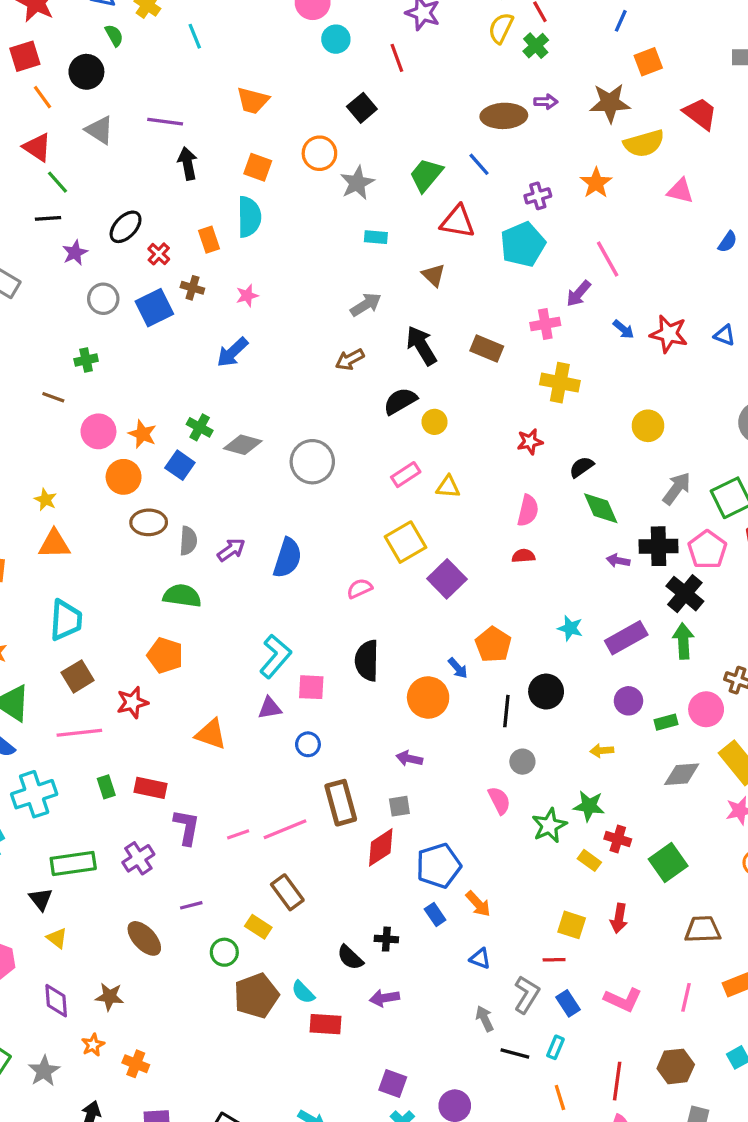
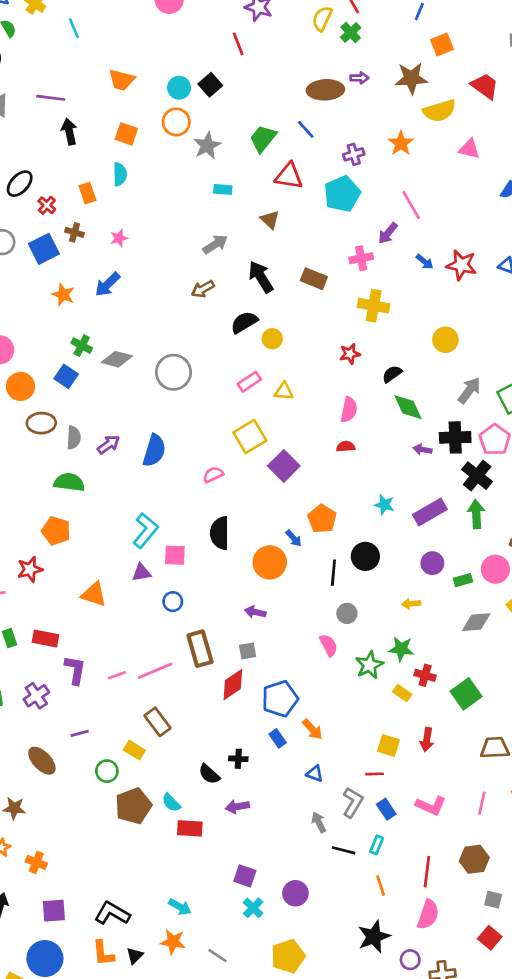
cyan circle: (336, 39) -> (179, 88), moved
cyan semicircle: (249, 217) -> (120, 174), size x0.7
orange star: (142, 434) -> (63, 295), moved

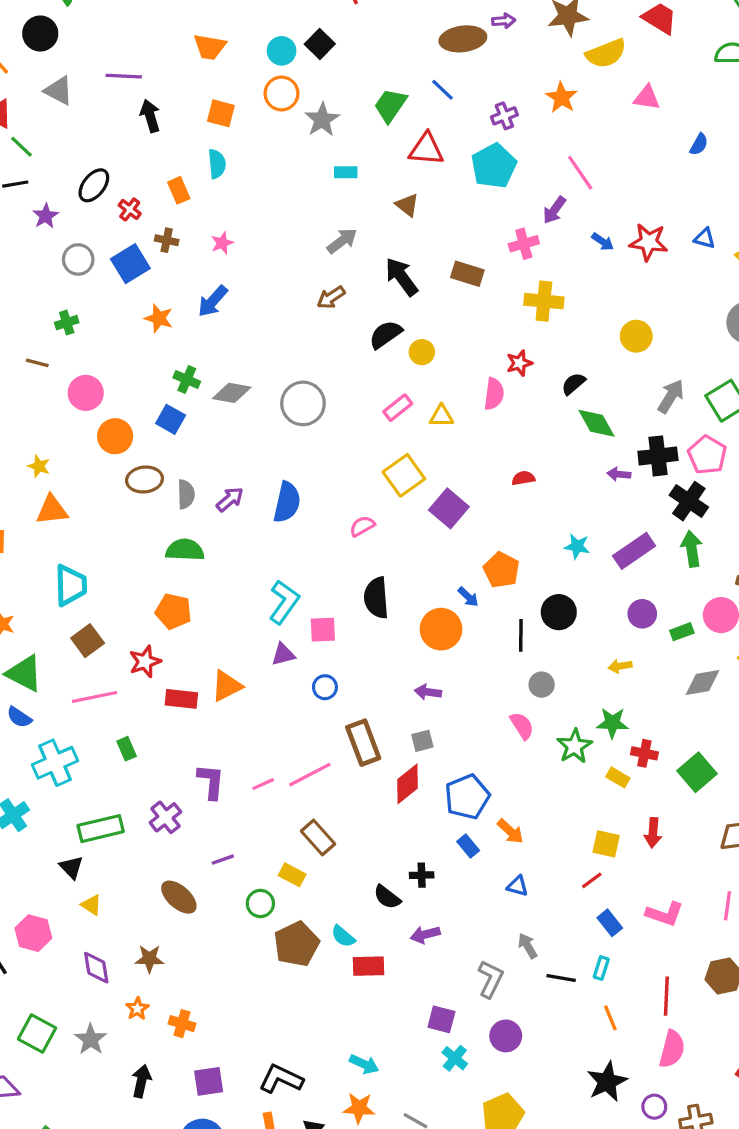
pink semicircle: (349, 410) -> (494, 394), moved
orange triangle: (94, 594) -> (227, 686), turned -40
red rectangle: (45, 639) -> (181, 699), moved
red line: (375, 774) -> (592, 880), turned -30
gray L-shape: (353, 802) -> (491, 979), moved

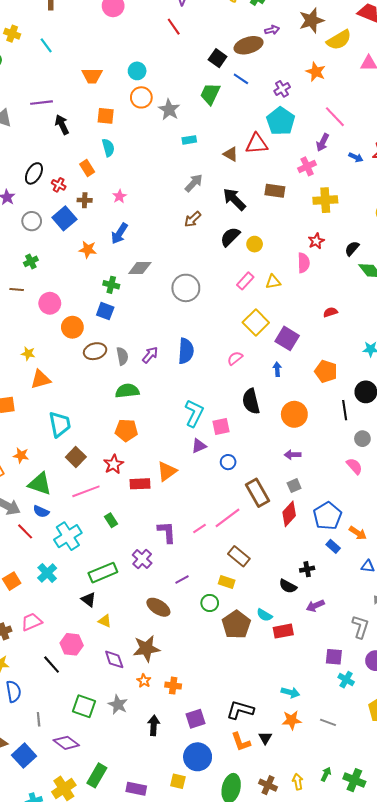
black square: (320, 44) -> (218, 58), moved
red triangle: (426, 149) -> (257, 144), moved
gray diamond: (232, 393) -> (140, 268), moved
blue arrow: (468, 597) -> (277, 369), moved, turned -128
brown star: (149, 959) -> (146, 648), size x1.5

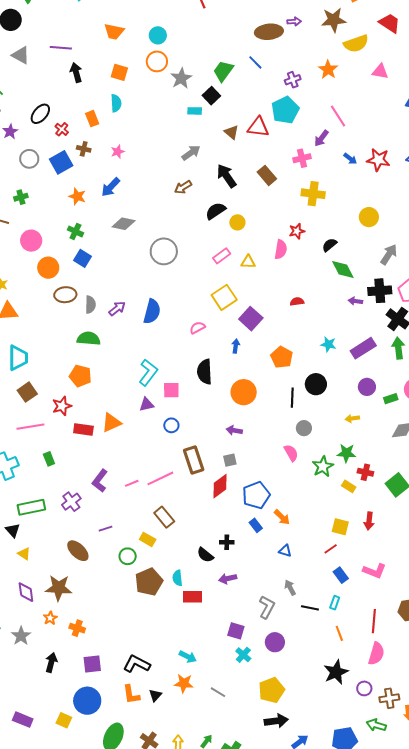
black square: (218, 58) -> (211, 96), moved
brown rectangle: (275, 191) -> (267, 175), turned 30
green cross: (111, 285) -> (75, 231), moved
purple L-shape: (167, 532) -> (100, 481), turned -150
cyan semicircle: (264, 615) -> (177, 578), turned 42

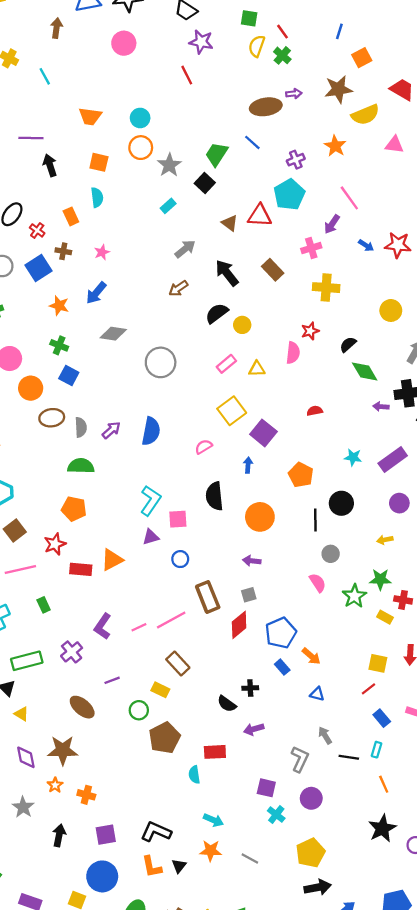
cyan rectangle: (195, 111) -> (168, 206), moved, turned -40
cyan semicircle: (177, 578) -> (194, 775), moved

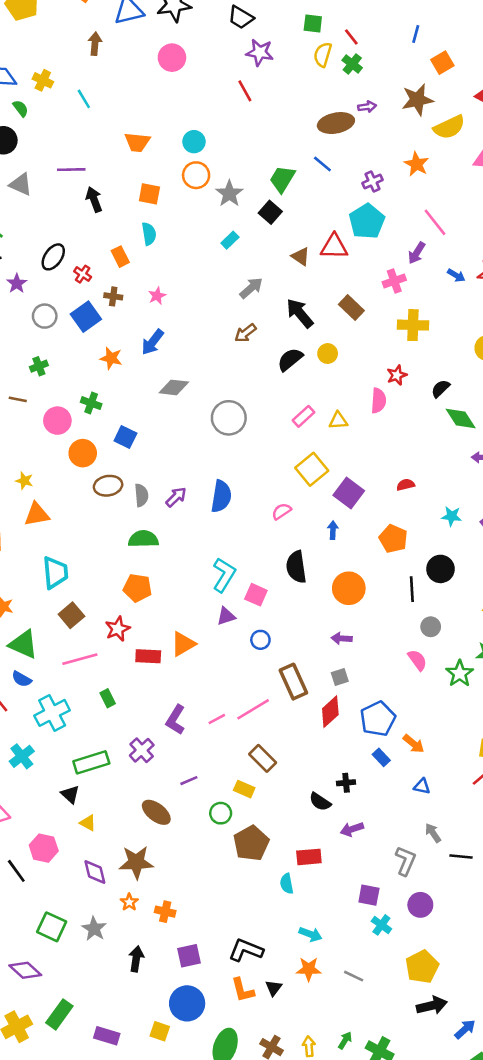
yellow circle: (242, 325) -> (328, 354), moved
green cross: (59, 345) -> (91, 403), moved
red semicircle: (315, 411) -> (406, 485), moved
pink square: (178, 519) -> (256, 595), turned 30

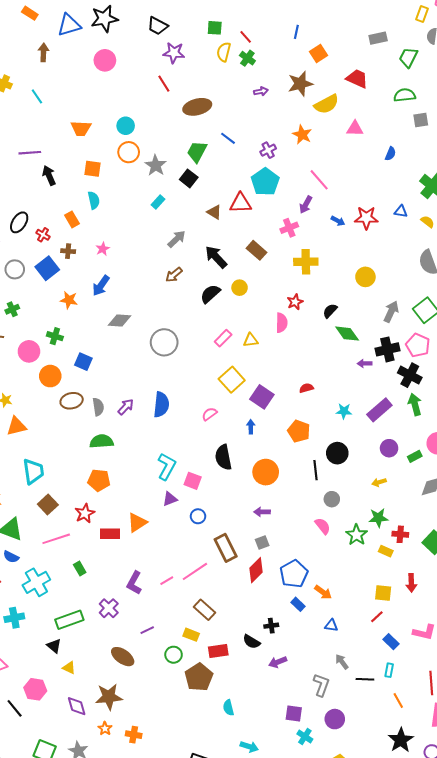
brown ellipse: (336, 123) -> (197, 107), moved
cyan cross: (22, 756) -> (14, 618), turned 30
red rectangle: (309, 857) -> (218, 651), moved

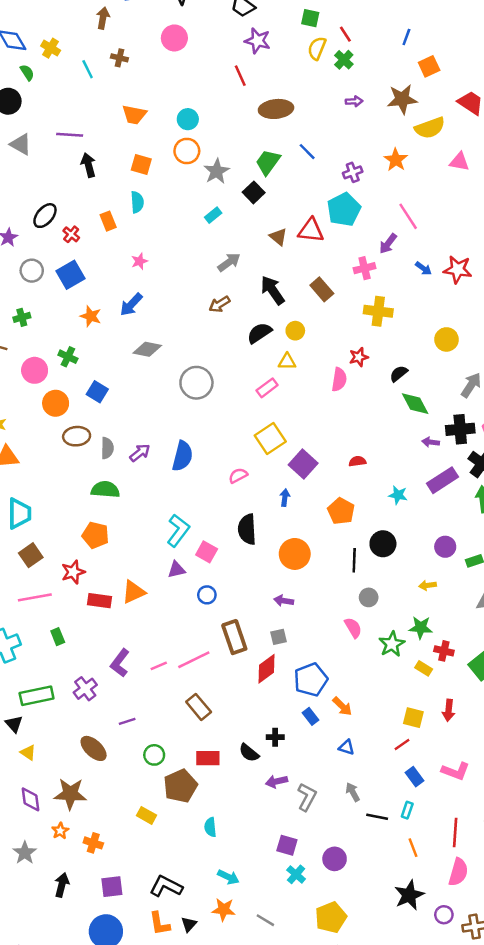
brown cross: (68, 251) -> (119, 58), moved
yellow triangle: (251, 340) -> (287, 362), moved
purple rectangle: (379, 410) -> (443, 480), moved
yellow rectangle: (191, 635) -> (147, 815), moved
gray L-shape: (321, 685) -> (307, 797), moved

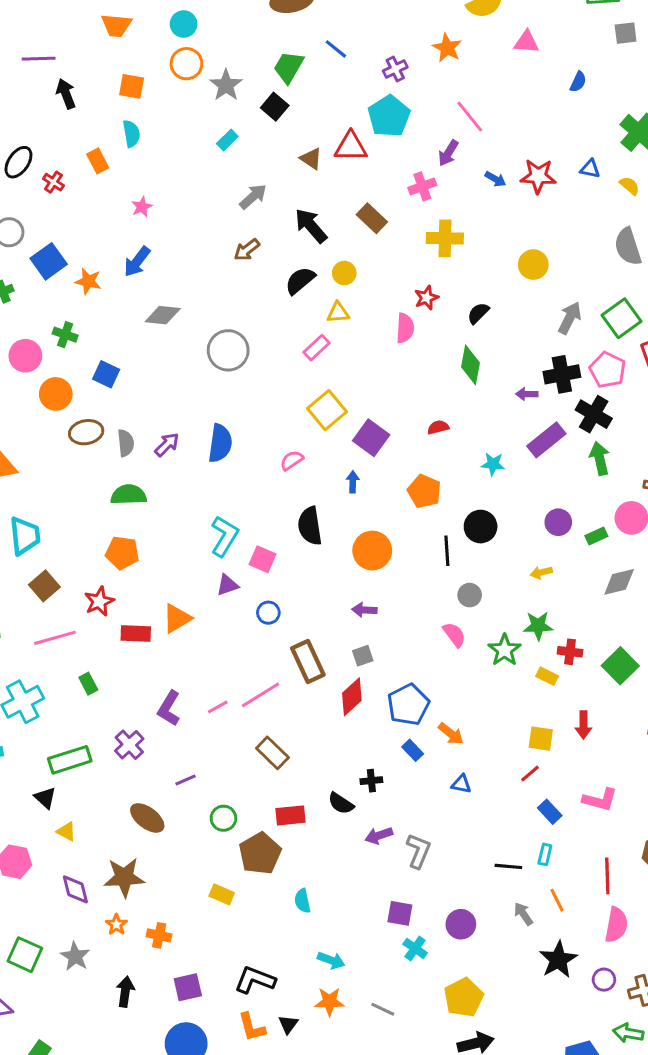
blue square: (71, 275) -> (49, 261), moved
green diamond: (415, 404) -> (470, 365), moved, turned 44
gray arrow: (353, 792) -> (523, 914), moved

